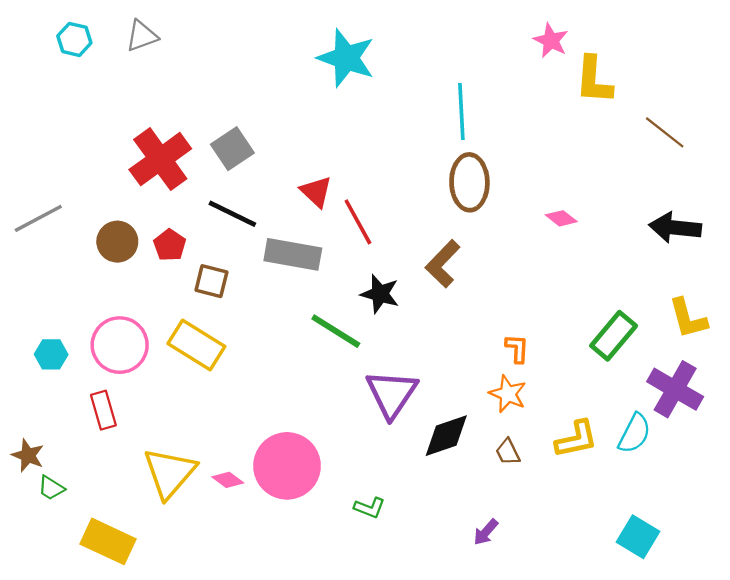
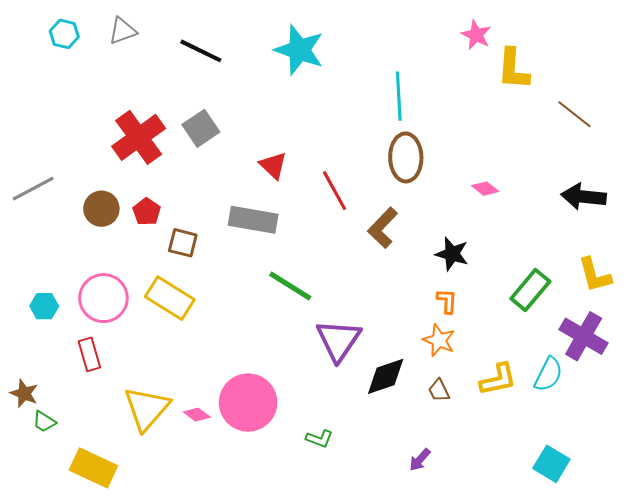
black line: (232, 214) -> (201, 51), moved
red line: (358, 222) -> (334, 191), moved
black star: (380, 294) -> (452, 254), moved

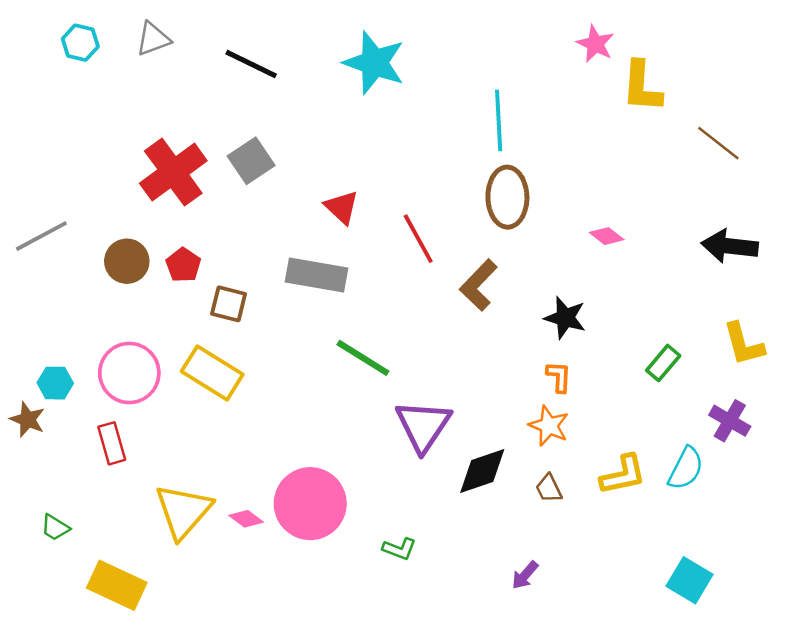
green rectangle: (530, 290) -> (663, 363), size x0.7
purple cross: (584, 336) -> (730, 421), size x0.7
brown star: (24, 393) -> (28, 419), moved

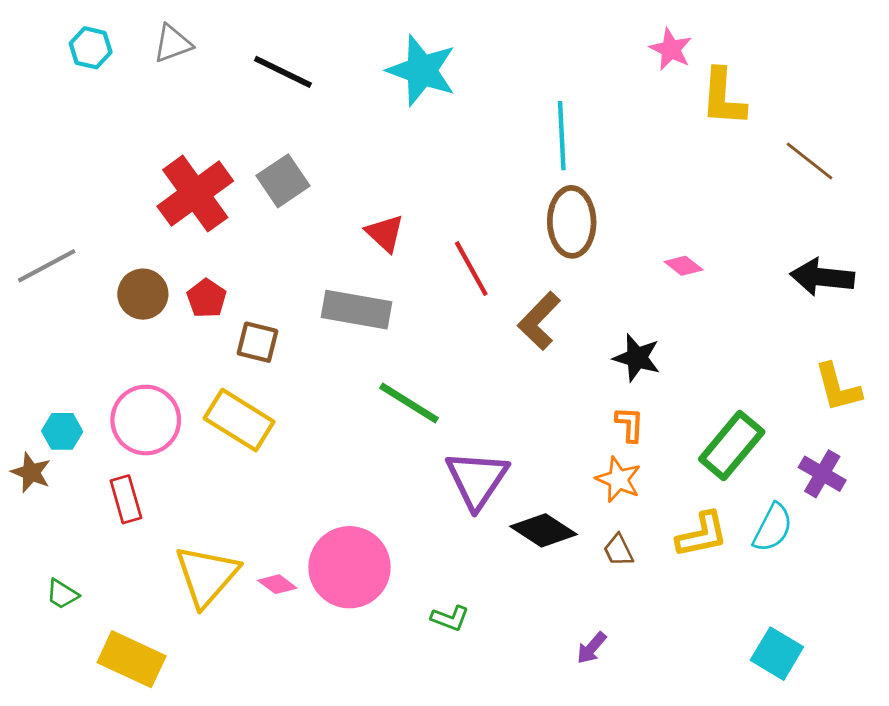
green rectangle: (663, 363) -> (732, 446), moved, size x1.6
black diamond: (482, 471) -> (543, 530), turned 52

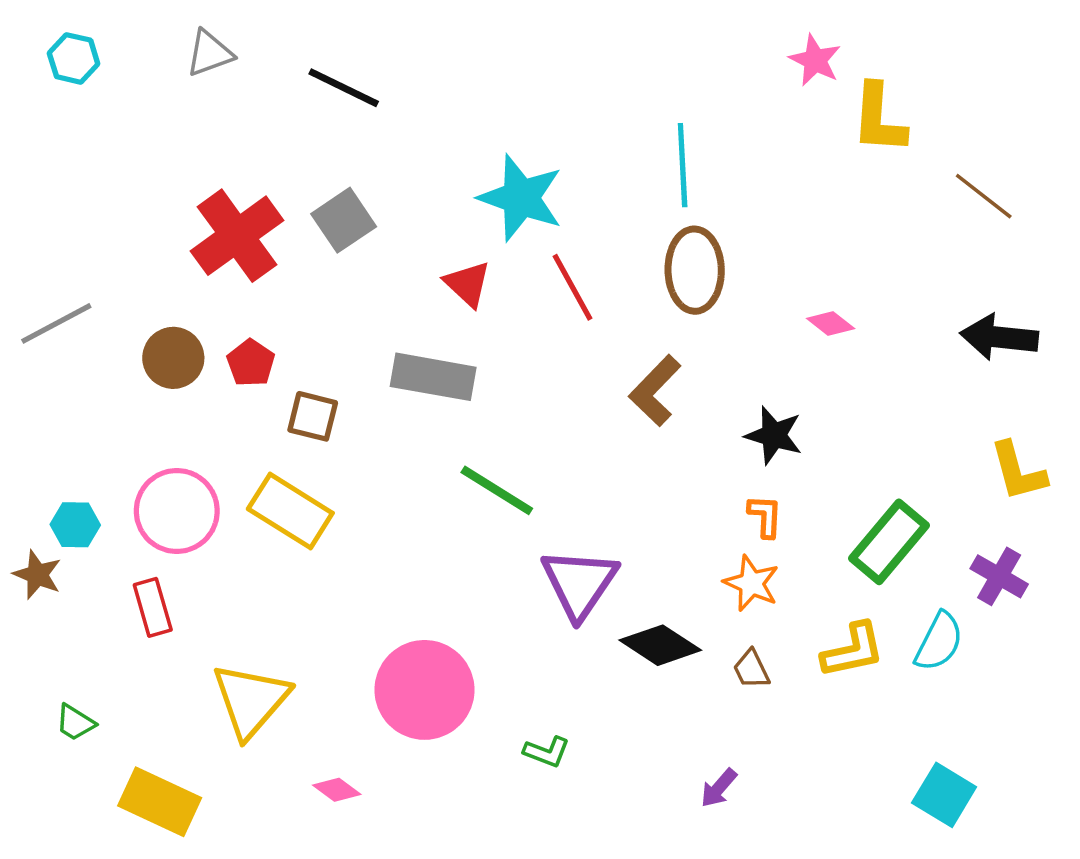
cyan hexagon: (91, 48) -> (74, 58), moved
cyan star: (422, 70) -> (521, 198), moved
red line: (471, 269) -> (572, 287), moved
pink diamond: (277, 584) -> (337, 790), moved

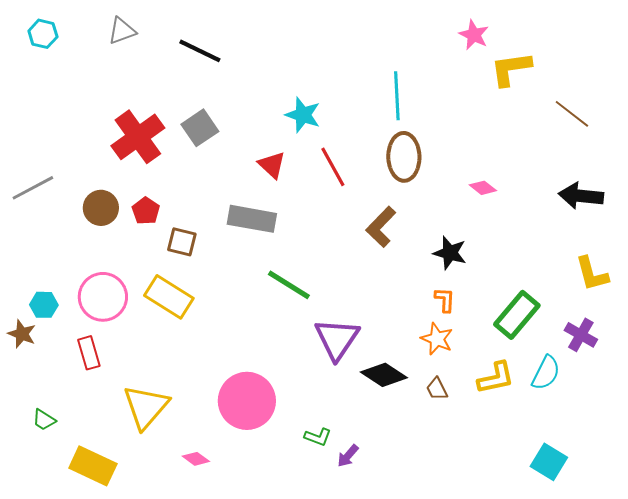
yellow L-shape: (879, 119) -> (511, 69), turned 78
cyan star: (521, 198) -> (303, 115), size x0.7
purple arrow: (719, 788) -> (348, 456), moved

